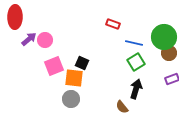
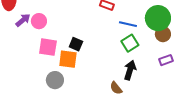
pink square: (54, 66) -> (48, 47), turned 30
gray circle: (71, 99) -> (55, 80), moved

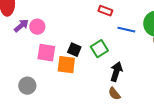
green square: (130, 43) -> (99, 49), moved
black arrow: (130, 70) -> (116, 72), moved
gray circle: (55, 80) -> (27, 86), moved

